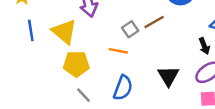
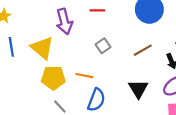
brown line: (154, 22) -> (143, 50), moved
orange line: (118, 51) -> (84, 76), moved

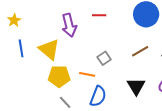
gray square: (103, 46) -> (104, 58), moved

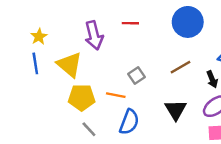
yellow star: (14, 20) -> (39, 37), moved

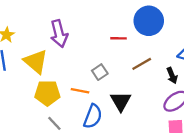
red line: (130, 23) -> (118, 38), moved
black triangle: (176, 110) -> (121, 101), moved

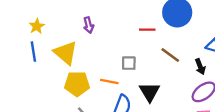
purple arrow: (59, 34) -> (89, 25), size x0.6
brown line: (142, 64) -> (170, 55), turned 66
gray square: (100, 72) -> (129, 63), turned 35

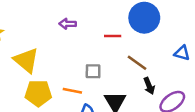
purple arrow: (89, 25) -> (68, 24), moved, turned 105
black arrow: (200, 67) -> (149, 86), moved

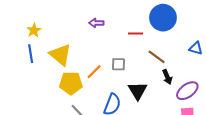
orange line: (72, 91) -> (94, 72), moved, turned -56

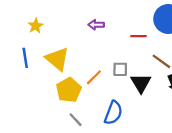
yellow star: (34, 30) -> (36, 26), moved
yellow pentagon: (71, 83) -> (69, 90), turned -30
black triangle: (138, 91) -> (141, 83), moved

